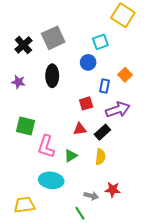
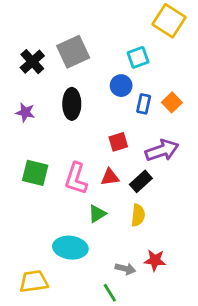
blue rectangle: (104, 86) -> (144, 104), moved
pink L-shape: (46, 147) -> (76, 179), moved

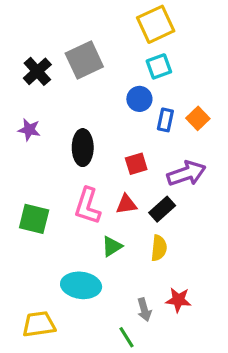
yellow square: (169, 21) -> (156, 24), moved, turned 32
black ellipse: (72, 104) -> (83, 148), moved
green square: (35, 173) -> (34, 219), moved
gray arrow: (125, 269) -> (144, 310), turned 60

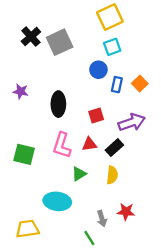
black cross: (37, 71) -> (31, 37), moved

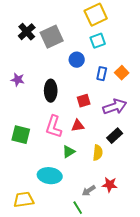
blue circle: (98, 70) -> (77, 60), moved
black rectangle: (114, 148) -> (115, 136), moved
gray arrow: (102, 219) -> (89, 191), turned 72

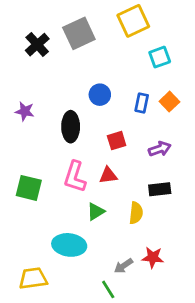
gray square: (52, 37) -> (79, 33), moved
cyan square: (98, 41) -> (160, 57), moved
blue circle: (77, 60) -> (100, 95), moved
purple arrow: (115, 107) -> (160, 149), size x0.7
black rectangle: (115, 136) -> (160, 189), turned 35

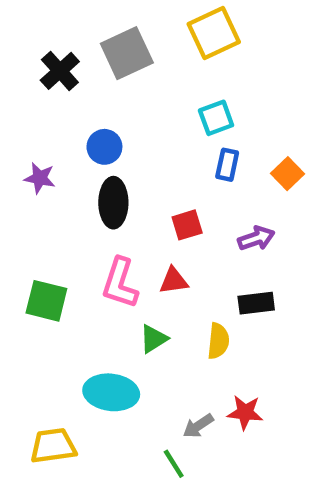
cyan square: (160, 57) -> (216, 118), moved
blue circle: (100, 95) -> (104, 147), moved
orange square: (169, 102) -> (287, 174), moved

